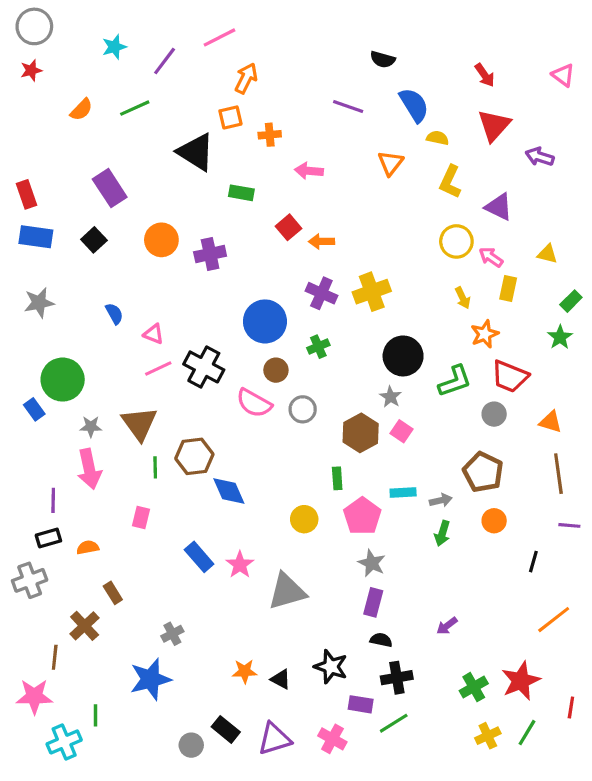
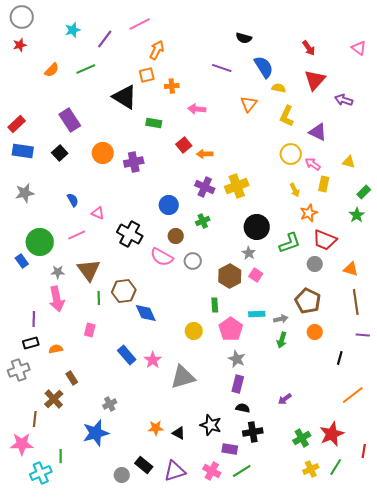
red rectangle: (26, 194) -> (17, 124), turned 66
blue circle: (265, 321) -> (169, 205), size x0.7
pink line: (158, 369) -> (77, 235), moved
green line: (394, 723) -> (242, 471), moved

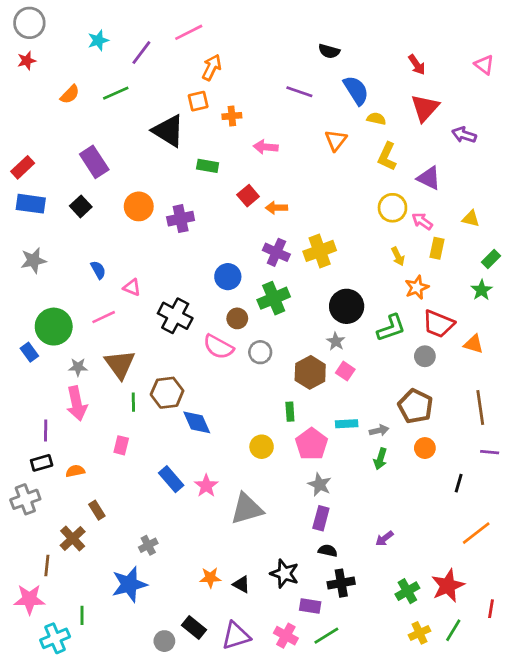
green cross: (203, 221) -> (274, 298), size x1.6
orange triangle: (351, 269) -> (473, 344), moved

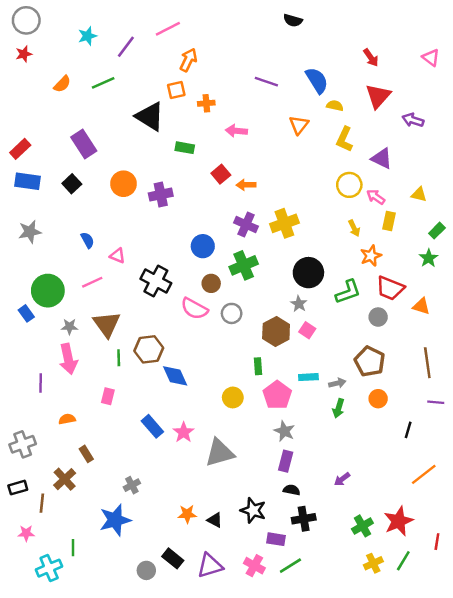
black semicircle: (329, 51) -> (293, 20), moved
black rectangle: (42, 463) -> (18, 488), moved
pink star: (29, 599) -> (26, 533), size x0.6

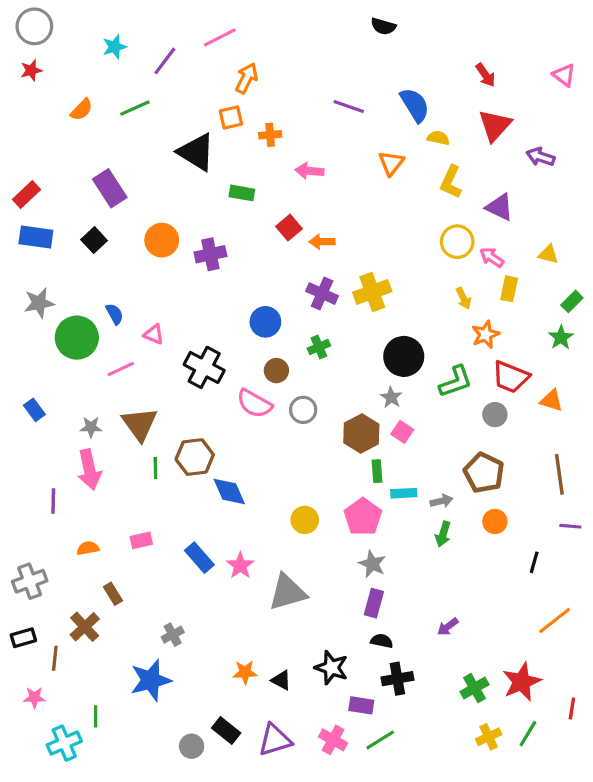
green cross: (244, 265) -> (319, 347), size x0.6
green circle: (48, 291) -> (77, 338), moved
green rectangle: (258, 366) -> (377, 471), moved
pink rectangle: (108, 396) -> (141, 540), moved, turned 63

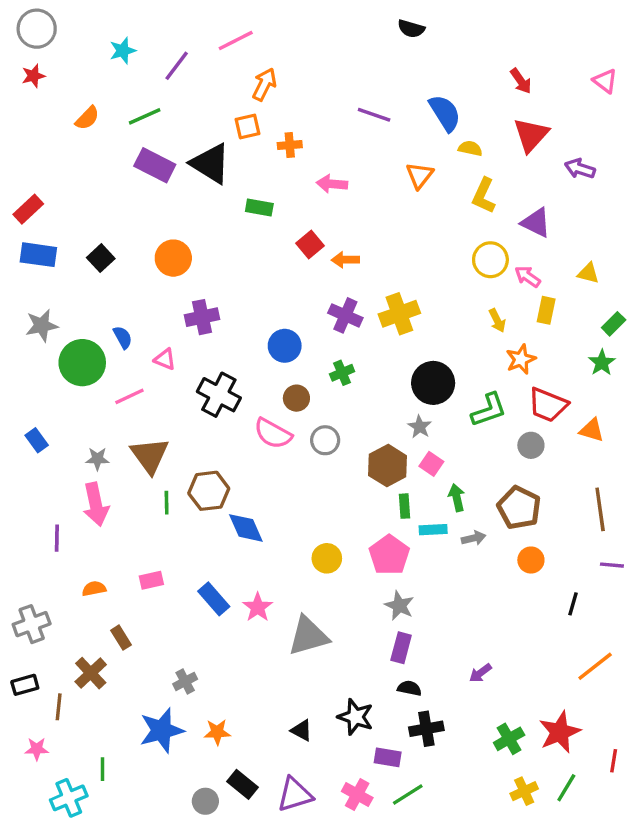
purple rectangle: (110, 188) -> (155, 165), moved, turned -30
purple cross: (210, 254) -> (202, 317), moved
green arrow: (443, 534) -> (457, 498), moved, turned 150
orange star: (245, 672) -> (217, 732), moved

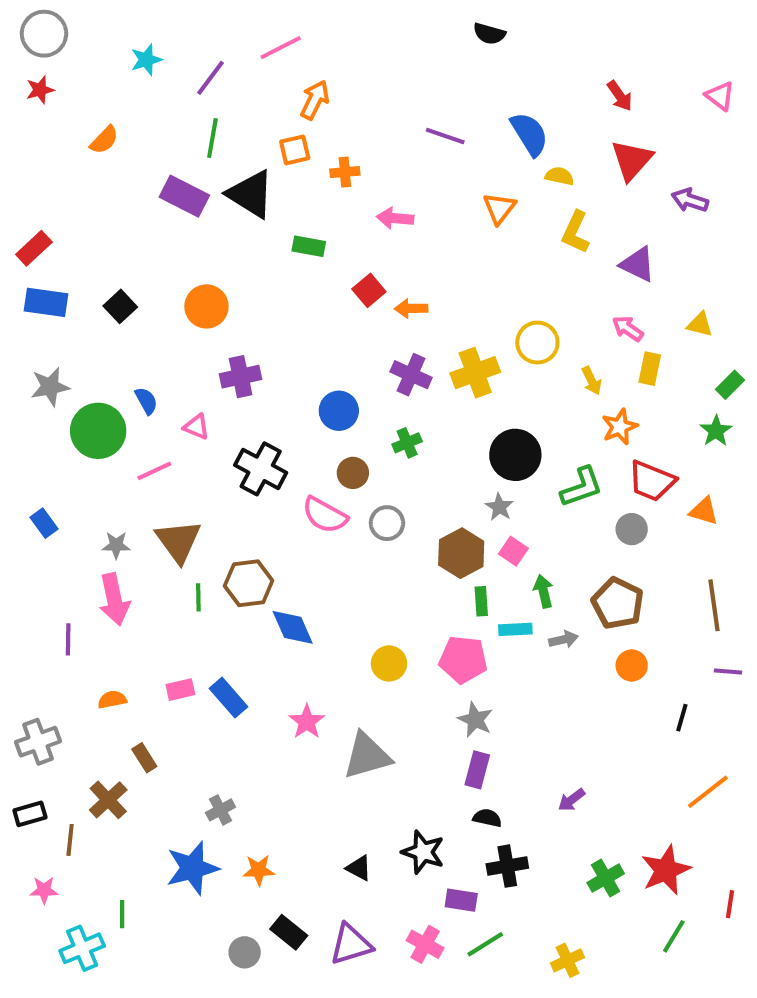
green line: (145, 116) -> (212, 138), moved, turned -56
yellow circle: (490, 260) -> (537, 343), moved
pink pentagon: (389, 555) -> (463, 659), turned -30
blue rectangle: (214, 599) -> (229, 698), moved
yellow cross: (524, 791) -> (568, 960), moved

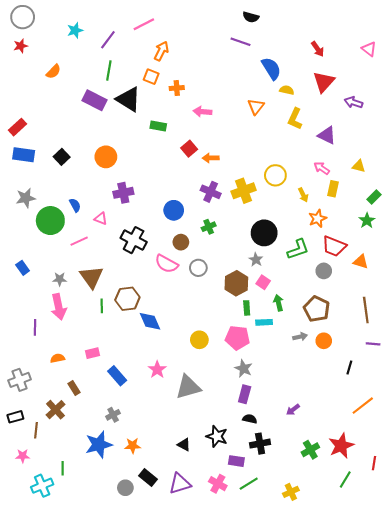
purple line: (445, 136) -> (240, 42), moved
orange square: (295, 150) -> (151, 77), turned 35
gray arrow: (563, 639) -> (300, 337), moved
blue rectangle: (229, 698) -> (117, 376), moved

